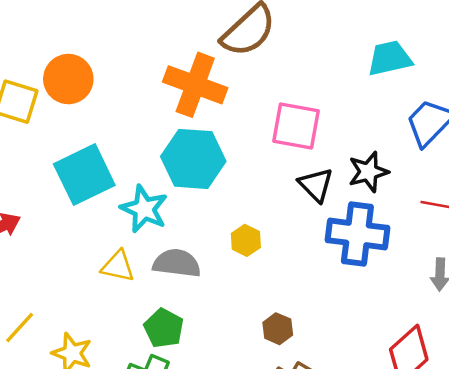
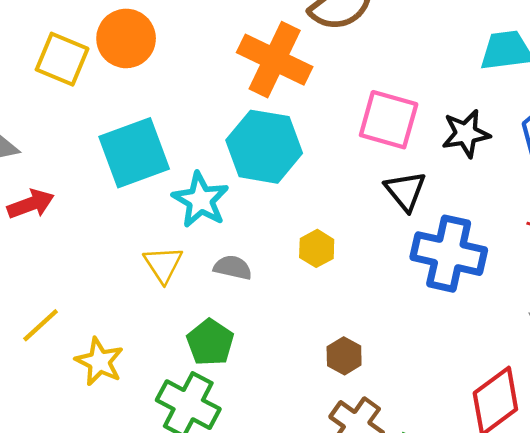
black star: (368, 172) -> (466, 134), moved
gray semicircle: (177, 263) -> (233, 267), size x0.7
yellow triangle: (118, 266) -> (163, 264), turned 39

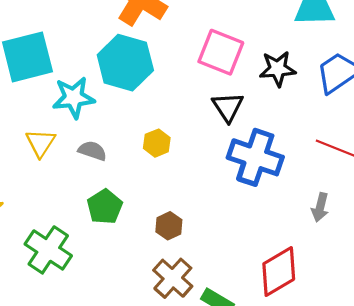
cyan star: (201, 200) -> (74, 98), turned 30
green pentagon: (210, 342) -> (105, 207), moved

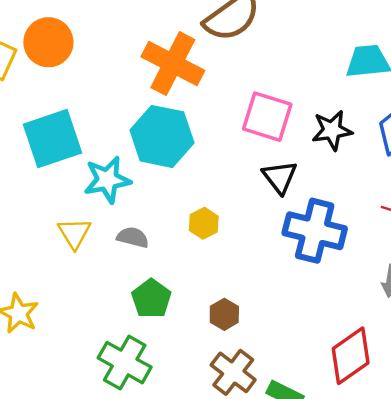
green cross: (48, 250) -> (125, 363), moved

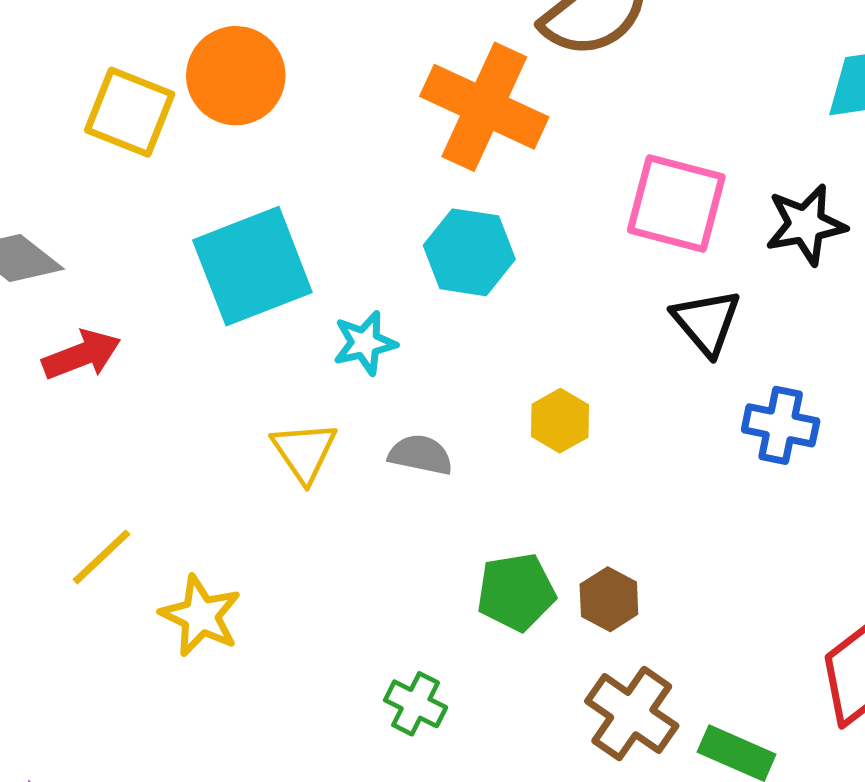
cyan hexagon: (162, 136) -> (469, 252), size x0.7
cyan star: (107, 180) -> (365, 343), size x0.7
blue cross: (315, 231) -> (781, 425), size x0.6
green pentagon: (151, 299) -> (516, 592), moved, turned 30
green cross: (125, 363) -> (416, 704), size x0.6

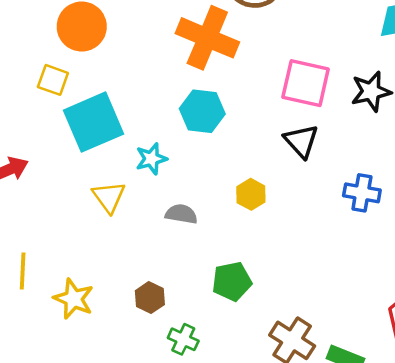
yellow square: (130, 112) -> (53, 80), moved, size x0.7
black triangle: (707, 322) -> (301, 141), moved
yellow triangle: (304, 452) -> (109, 197), moved
yellow line: (101, 557) -> (23, 271), turned -42
brown hexagon: (609, 599) -> (150, 298), moved

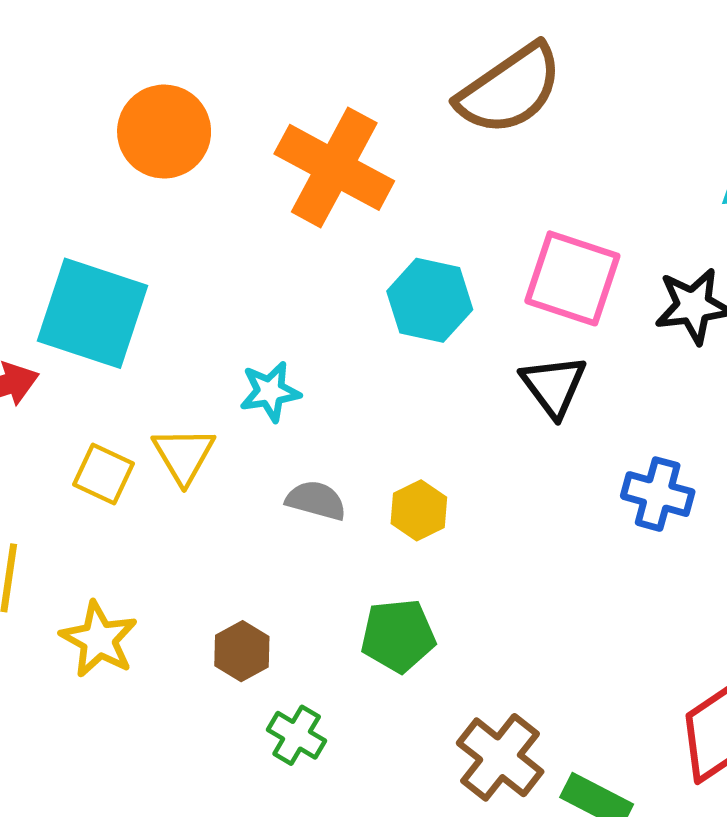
orange cross: (207, 38) -> (334, 167), moved
yellow square: (53, 80) -> (103, 474), moved
cyan hexagon: (202, 111) -> (430, 300), moved
cyan square: (93, 122) -> (93, 313), moved, turned 36
yellow hexagon: (251, 194) -> (419, 510), moved

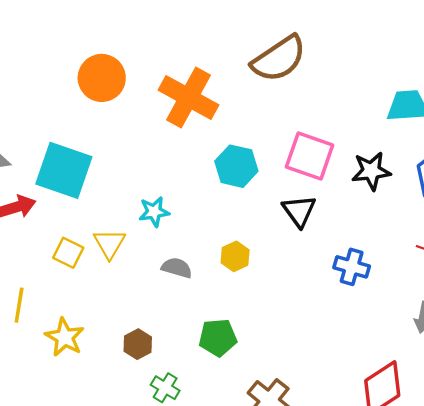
yellow hexagon: (419, 510) -> (235, 256), moved

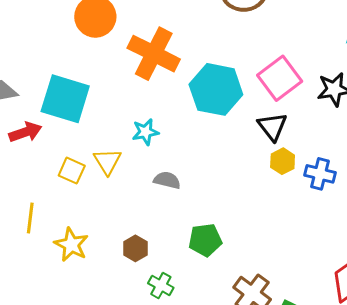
orange cross: (189, 97) -> (154, 54), moved
pink square: (310, 156) -> (280, 78), turned 36
cyan hexagon: (236, 166) -> (216, 89), size x1.4
yellow hexagon: (235, 256) -> (283, 161), moved

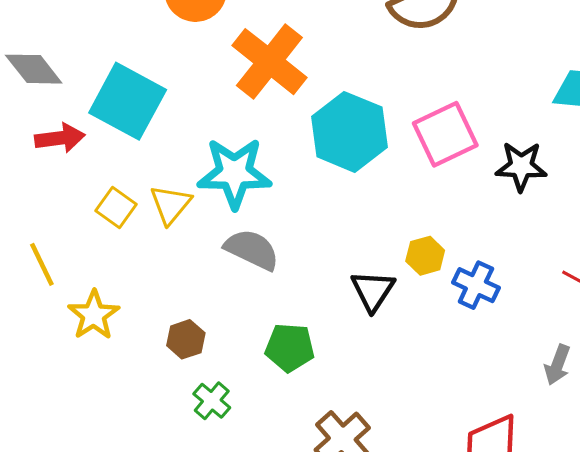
black triangle: (272, 127) -> (373, 291), moved
cyan star: (145, 132) -> (234, 173), size x1.8
gray semicircle: (167, 180) -> (252, 250), size x1.4
yellow line: (30, 218) -> (42, 264), turned -44

